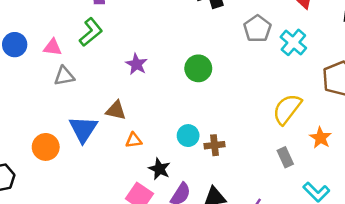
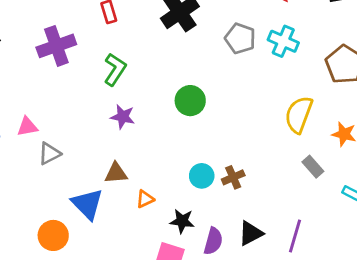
green L-shape: (91, 32) -> (115, 69), moved

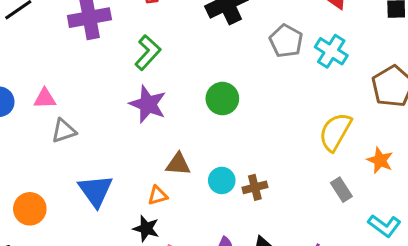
purple star: (123, 117) -> (148, 104), size x1.4
brown triangle: (116, 173) -> (178, 164), moved
black star: (182, 221) -> (146, 229), moved
orange circle: (53, 235) -> (30, 209), moved

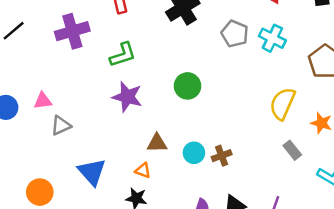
green L-shape: (148, 53) -> (123, 55), turned 36
orange triangle: (158, 195) -> (143, 170), turned 42

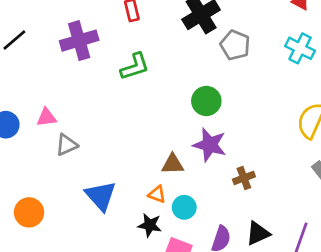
gray pentagon: (235, 34) -> (235, 45), moved
purple star: (127, 97) -> (210, 145), moved
cyan circle: (194, 153) -> (184, 207), moved
orange circle: (40, 192) -> (29, 212), moved

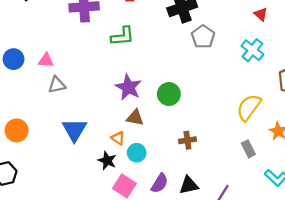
green circle: (206, 101) -> (169, 94), moved
purple star: (210, 145) -> (128, 87), moved

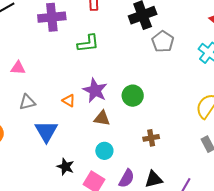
gray triangle: (57, 85) -> (27, 102), moved
orange triangle: (118, 138) -> (69, 101), moved
black star: (107, 161) -> (65, 167), moved

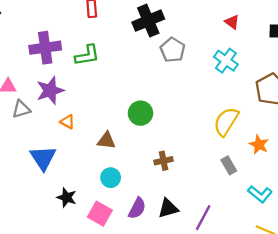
purple cross: (52, 17) -> (45, 48), moved
purple star: (95, 90) -> (50, 91), moved, turned 30
gray triangle: (27, 102) -> (21, 109), moved

